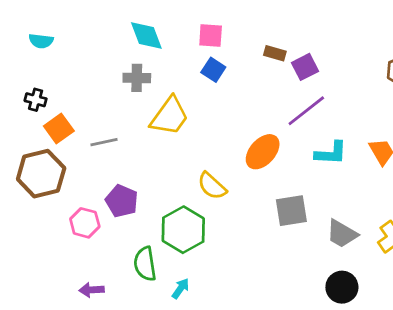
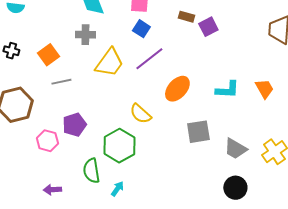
purple line: (306, 111) -> (149, 59), moved
orange square: (59, 128) -> (48, 55), moved
purple pentagon: (122, 201) -> (74, 125), turned 30

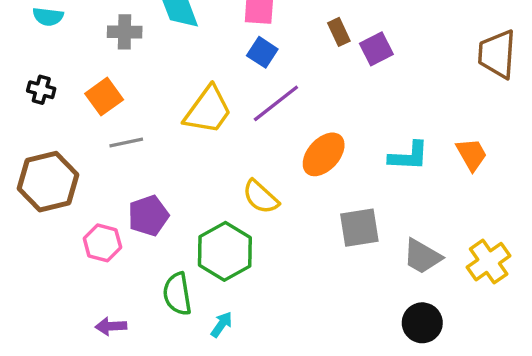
brown rectangle: (186, 17) -> (339, 32), turned 49
gray cross: (85, 35) -> (125, 32), moved

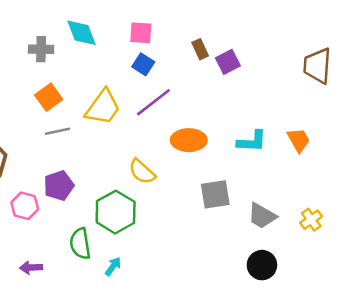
orange square: (104, 97) -> (49, 97), moved
gray line: (126, 142) -> (57, 131), moved
orange ellipse: (324, 154) -> (189, 140), turned 48
yellow cross: (489, 262) -> (311, 220), size x0.7

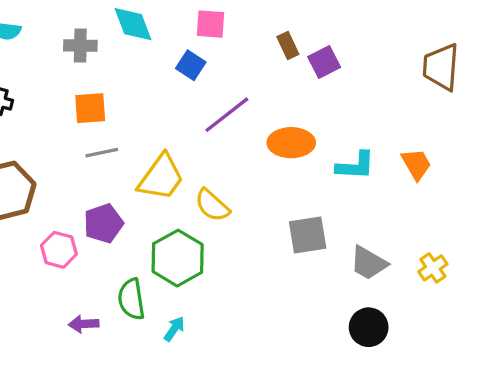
blue square: (143, 64) -> (191, 65), moved
orange square: (49, 97) -> (90, 108), turned 32
yellow trapezoid: (103, 107) -> (161, 177), moved
orange ellipse: (189, 140) -> (291, 143), moved
purple arrow: (31, 268) -> (84, 324), moved

